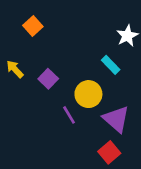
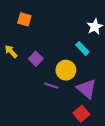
orange square: (33, 26) -> (24, 19), turned -32
purple line: (69, 115) -> (51, 86), turned -40

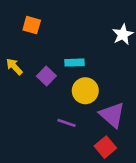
cyan rectangle: (82, 48) -> (75, 63), moved, turned -48
purple line: (51, 86) -> (67, 123), moved

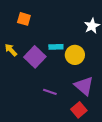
purple square: (46, 76) -> (35, 57), size x1.5
yellow circle: (85, 91) -> (75, 55), moved

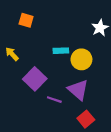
purple square: (35, 57) -> (35, 79), moved
purple triangle: (84, 86) -> (78, 90), moved

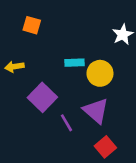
yellow arrow: (12, 54) -> (14, 67), turned -56
purple line: (54, 100) -> (67, 123), turned 40

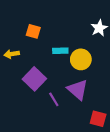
orange square: (32, 25) -> (33, 31), moved
red square: (105, 147) -> (98, 119), moved, turned -35

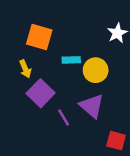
orange square: (33, 31) -> (39, 37), size x1.5
yellow arrow: (12, 54) -> (25, 69), moved, turned -104

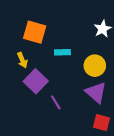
yellow circle: (96, 70) -> (95, 66), moved
purple triangle: (92, 106) -> (96, 92), moved

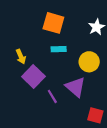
orange square: (35, 32) -> (53, 23), moved
purple triangle: (96, 92) -> (75, 87), moved

